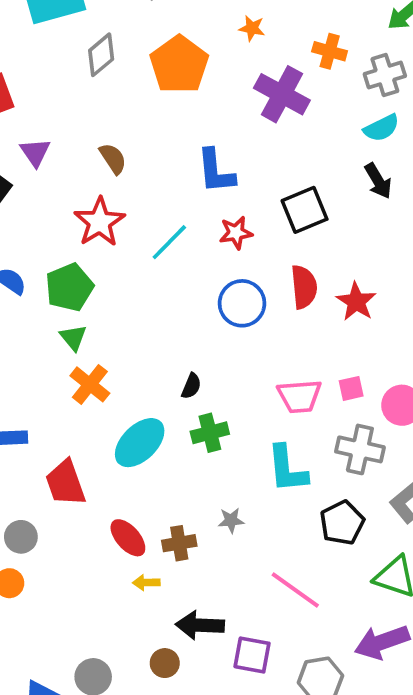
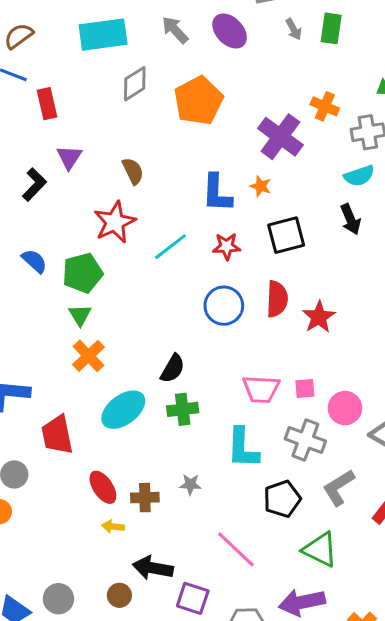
orange star: (252, 28) -> (261, 186), moved
black semicircle: (191, 386) -> (173, 369), size x1.4

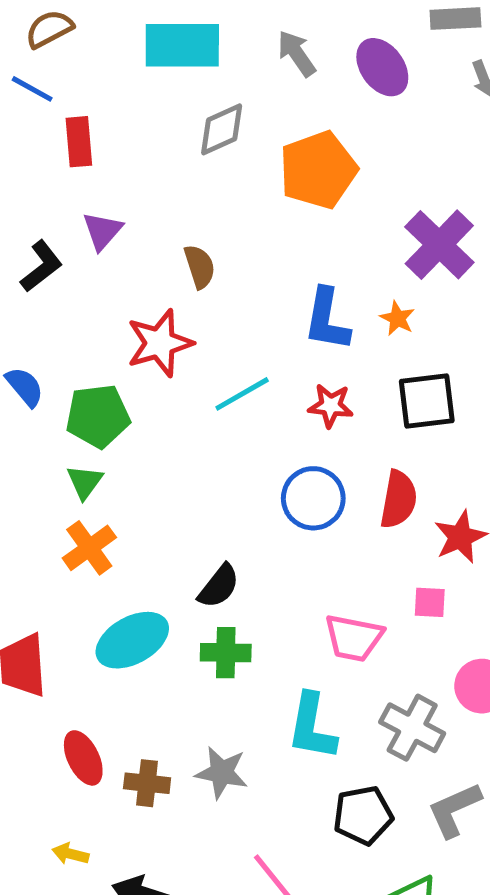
pink square: (305, 388) -> (430, 602), moved
gray star: (190, 484) -> (222, 773), size x1.5
yellow arrow: (113, 527) -> (70, 854), moved

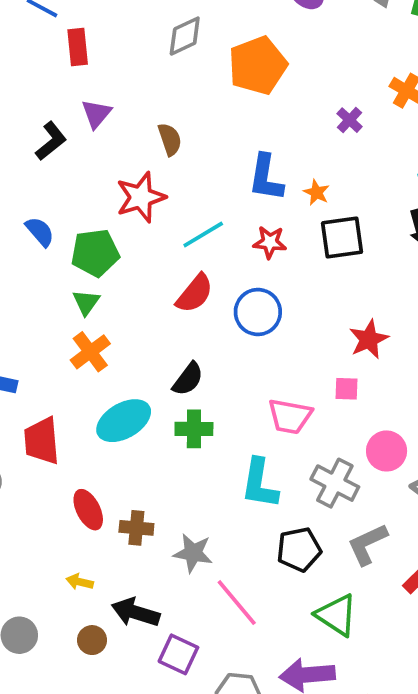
purple cross: (439, 245) -> (350, 120), size x0.5
orange star: (397, 318) -> (316, 192), moved
red semicircle: (399, 499) -> (195, 293), moved, turned 30
gray star: (222, 773) -> (193, 553), moved

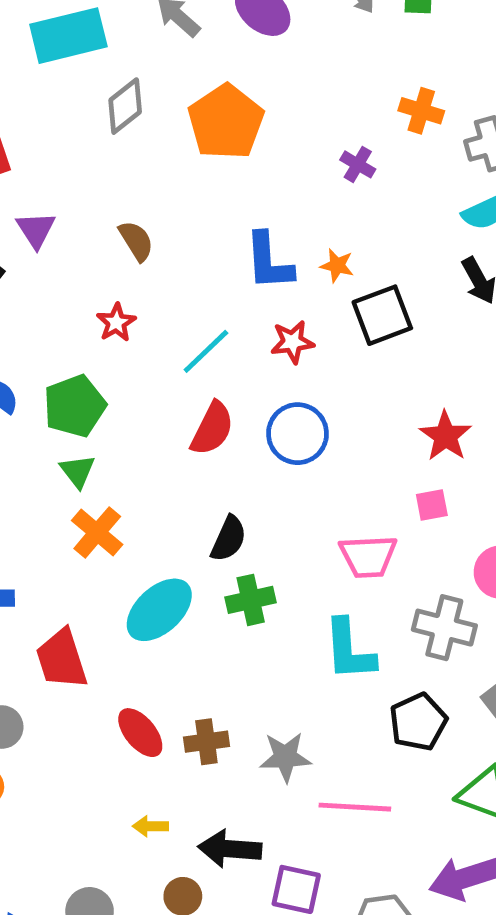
red star: (141, 197) -> (116, 322), size x0.6
pink line: (237, 603) -> (355, 807), turned -34

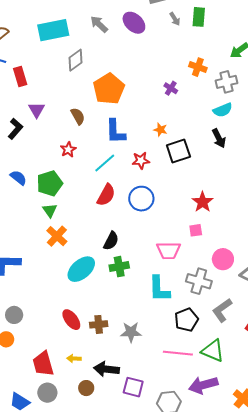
orange pentagon: (226, 122) -> (109, 89), moved
blue L-shape: (269, 261) -> (116, 132), moved
red trapezoid: (62, 659) -> (43, 364), moved
pink line: (355, 807) -> (178, 353), moved

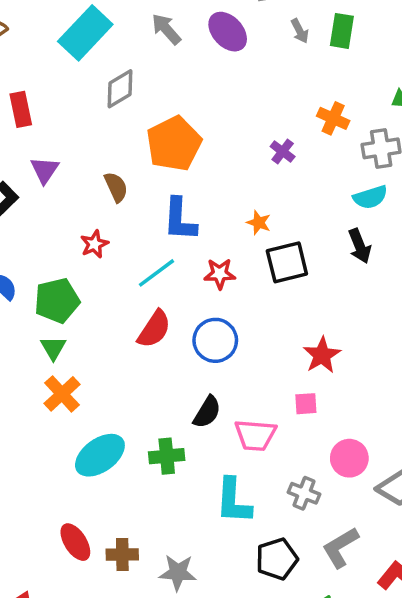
cyan rectangle: (53, 30) -> (85, 33), turned -40
black semicircle: (111, 241) -> (207, 412), moved
gray cross: (199, 281) -> (304, 493), size x0.7

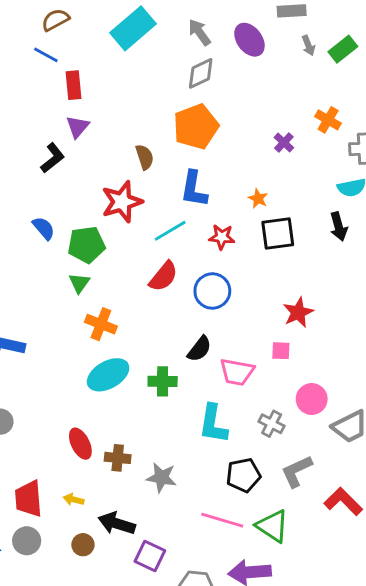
green rectangle: (342, 31) -> (343, 49), turned 36
gray diamond: (120, 89) -> (201, 73), moved
purple triangle: (45, 170) -> (78, 127), moved
red star: (94, 244) -> (122, 202), size x1.8
orange cross: (62, 394) -> (101, 324), moved, turned -32

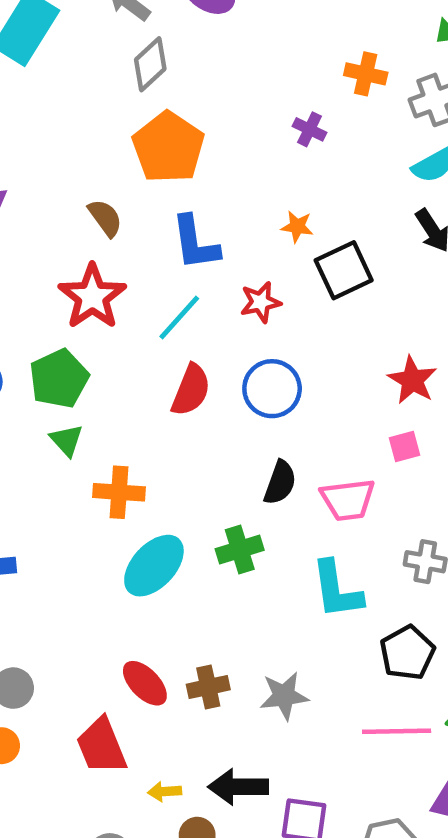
red trapezoid: (28, 499) -> (101, 746), moved
yellow arrow: (74, 500) -> (165, 792), moved

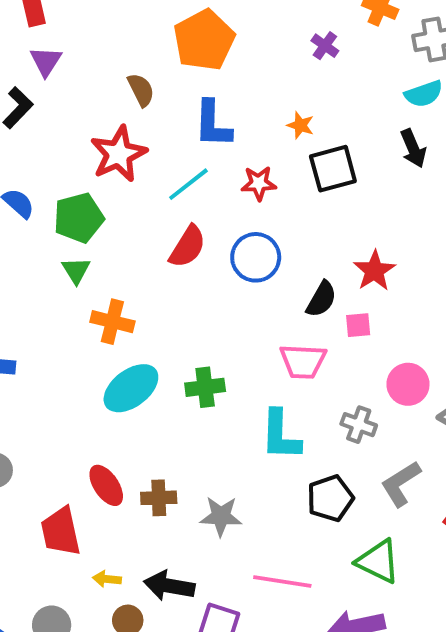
black semicircle: (280, 483) -> (321, 299), moved
pink line: (397, 731) -> (282, 581), moved

